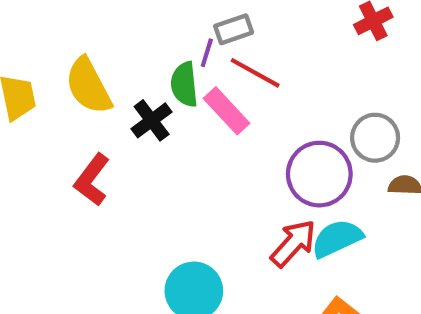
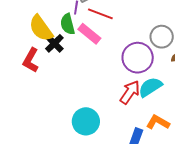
yellow semicircle: (88, 86) -> (41, 28), moved
red L-shape: (92, 180) -> (31, 60), moved

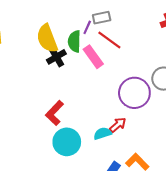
red L-shape: (31, 60) -> (54, 113), moved
cyan semicircle: (150, 87) -> (102, 133), moved, size x0.7
red arrow: (130, 92) -> (118, 125), size x0.7

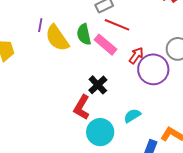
purple line: (87, 27) -> (40, 25), moved
black cross: (56, 57) -> (98, 85), moved
red arrow: (118, 125) -> (136, 56), moved

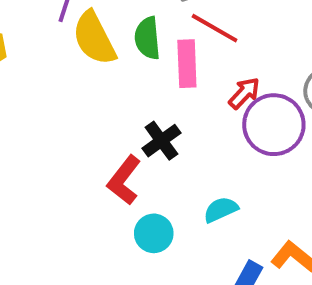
pink rectangle: (105, 45) -> (187, 64), turned 40
cyan circle: (100, 132) -> (154, 233), size x0.7

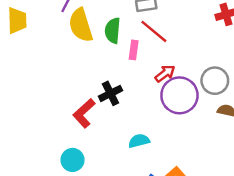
pink rectangle: (187, 64) -> (134, 50), size x0.7
cyan circle: (154, 233) -> (72, 160), moved

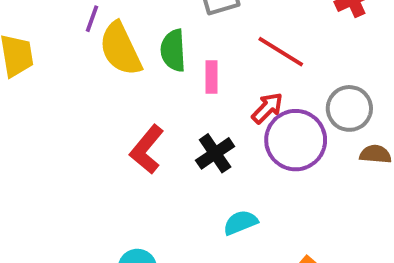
red line: (154, 31) -> (281, 52), moved
black cross: (111, 93) -> (215, 153), moved
red L-shape: (84, 113) -> (147, 149), moved

